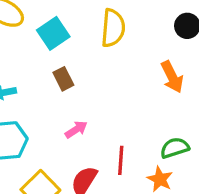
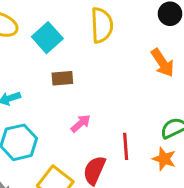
brown rectangle: (63, 79) -> (62, 78), turned -60

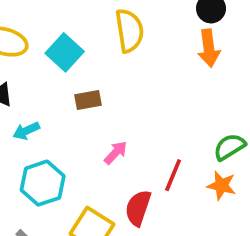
orange arrow: (162, 63) -> (209, 48), moved, turned 32
red line: (126, 146) -> (173, 175), turned 32

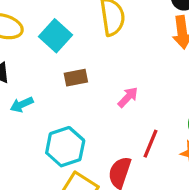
pink arrow: (116, 153) -> (128, 97), moved
cyan hexagon: (43, 183) -> (65, 147), moved

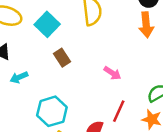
brown rectangle: (76, 78) -> (62, 58), turned 66
pink arrow: (128, 97) -> (112, 73), moved, turned 78

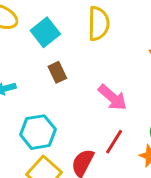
pink arrow: (112, 73) -> (113, 97), size x1.5

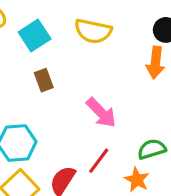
yellow semicircle: (99, 24) -> (93, 31), turned 96

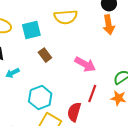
cyan square: (35, 35) -> (31, 30), turned 36

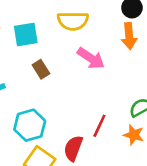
pink arrow: (85, 64) -> (91, 58), moved

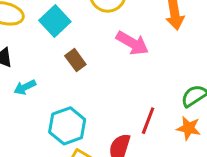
cyan square: (26, 34) -> (55, 21), turned -30

